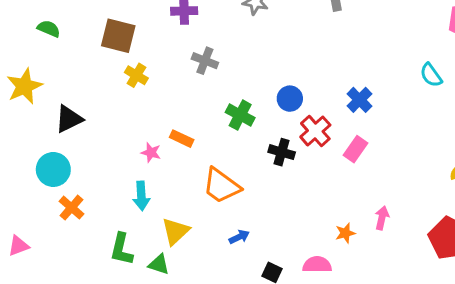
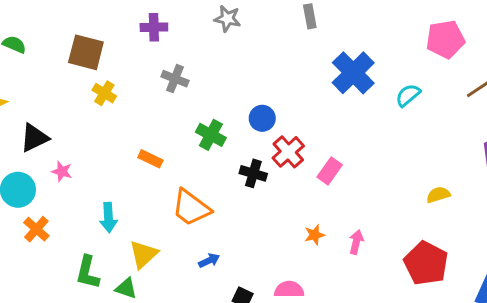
cyan semicircle: (431, 75) -> (408, 95), turned 85
blue cross: (359, 100) -> (353, 73), moved, size x1.6
pink star: (151, 152) -> (62, 171), moved
orange star: (345, 233) -> (315, 235), moved

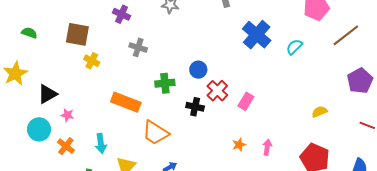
purple cross: (154, 27) -> (121, 14), turned 30
green cross: (211, 135) -> (165, 83), turned -30
orange rectangle: (150, 159) -> (126, 102), size x1.8
orange cross: (36, 229) -> (66, 146), moved

